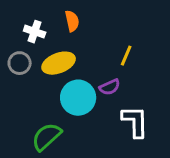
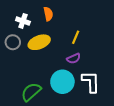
yellow line: (126, 56) -> (76, 37), moved
cyan circle: (78, 98) -> (62, 82), moved

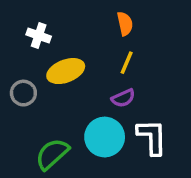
orange semicircle: (48, 14) -> (125, 24), moved
gray circle: (13, 42) -> (23, 93), moved

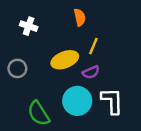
orange semicircle: (125, 24) -> (80, 17), moved
yellow ellipse: (66, 71) -> (65, 60), moved
green semicircle: (52, 154) -> (39, 113), turned -80

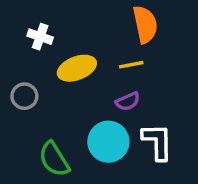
orange semicircle: (80, 17) -> (145, 24), moved, size x1.5
yellow line: (93, 46) -> (131, 65), turned 56
yellow ellipse: (65, 60) -> (77, 68), moved

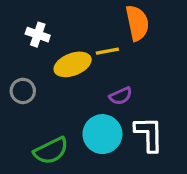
yellow line: (131, 65) -> (107, 51), moved
green semicircle: (54, 159) -> (51, 151), turned -84

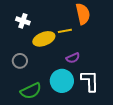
gray circle: (23, 91) -> (20, 61), moved

